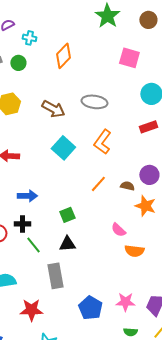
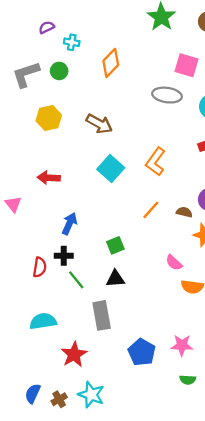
gray ellipse: (94, 102) -> (167, 95), moved
blue arrow: (27, 196) -> (69, 224), turned -66
red star: (31, 310) -> (74, 354), turned -30

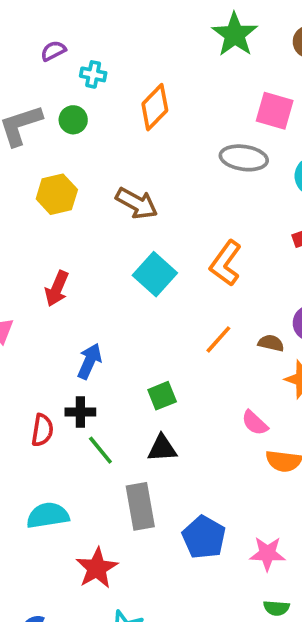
red arrow: (49, 178) -> (57, 289), turned -70
blue pentagon: (142, 352) -> (204, 537), moved

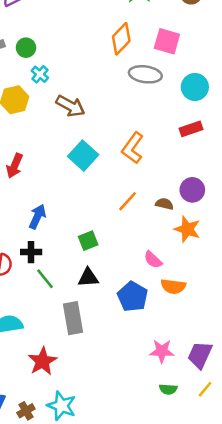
cyan cross: (93, 74) -> (40, 74), moved, turned 30
orange diamond: (155, 107) -> (121, 39), moved
blue pentagon: (204, 537) -> (133, 297), moved

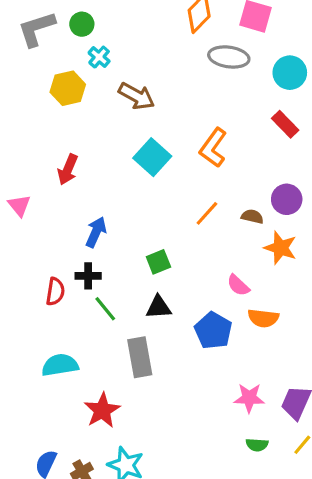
red rectangle: (191, 129) -> (285, 124), turned 65

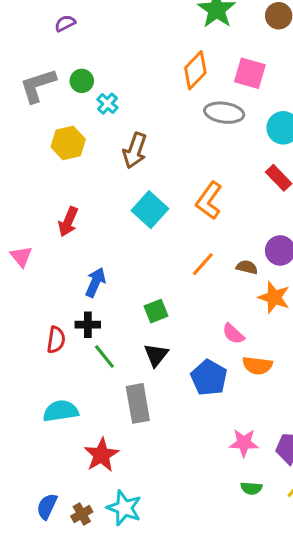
cyan cross: (99, 57) -> (108, 104), moved
brown arrow: (137, 96) -> (135, 151), turned 80
black triangle: (158, 307) -> (156, 355), turned -48

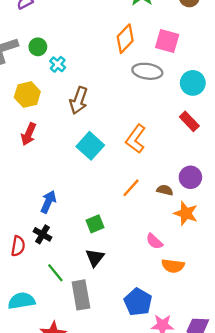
red arrow: (68, 222) -> (29, 134), moved
black cross: (88, 325) -> (43, 234), turned 30
green line: (104, 356) -> (55, 273), moved
blue pentagon: (209, 378) -> (138, 302), moved

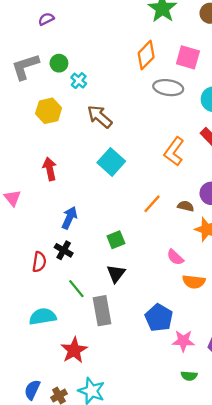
brown arrow: (79, 100) -> (100, 117), turned 112
red arrow: (29, 134) -> (50, 169), moved, turned 145
orange L-shape: (136, 139) -> (174, 151), moved

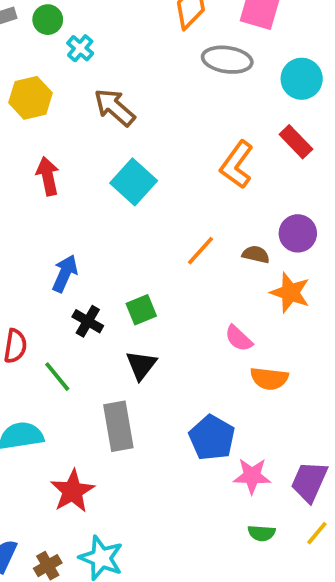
red arrow: (50, 169) -> (48, 176), moved
black cross: (64, 250) -> (88, 321), moved
green line: (76, 289) -> (57, 377), moved

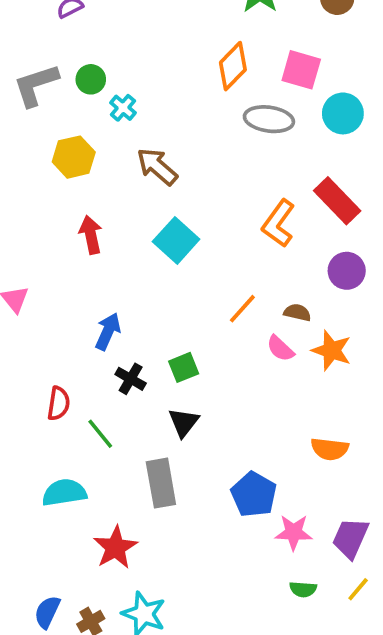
cyan circle: (302, 79) -> (343, 113), moved
red rectangle: (296, 142) -> (337, 201), size x1.4
purple circle: (298, 233) -> (347, 271), moved
pink semicircle: (239, 338) -> (280, 348), moved
orange semicircle: (269, 378) -> (330, 449), moved

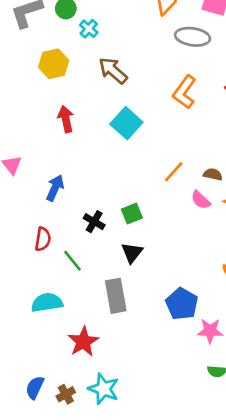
orange L-shape: (278, 223) -> (184, 92), moved
blue arrow: (108, 331) -> (55, 188), moved

